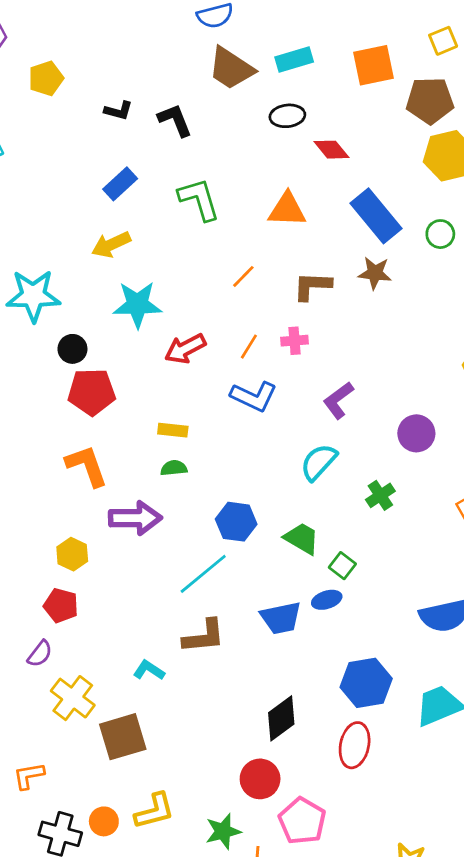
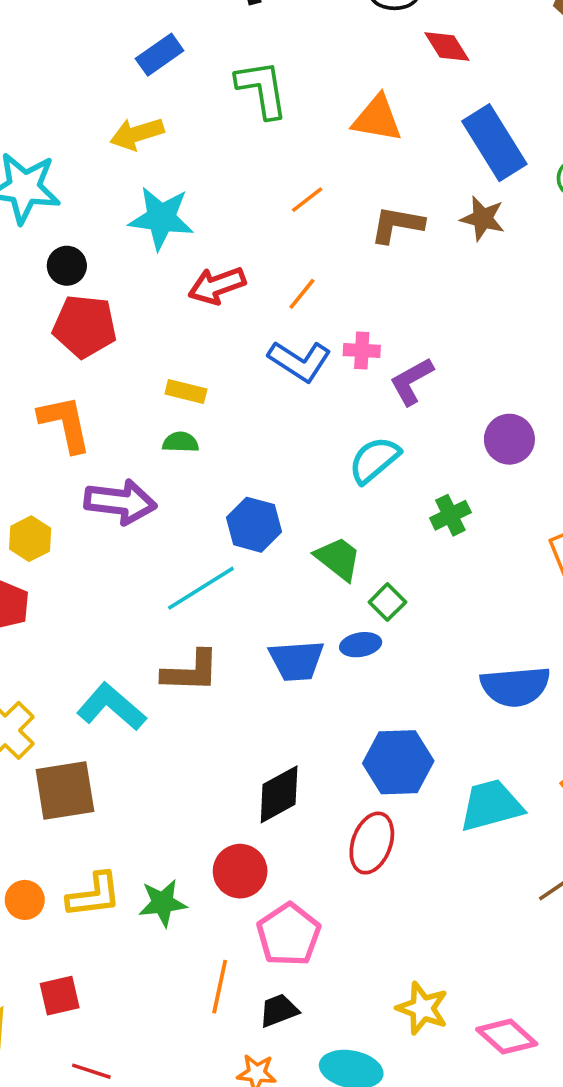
pink cross: (295, 341) -> (362, 350), moved
cyan L-shape: (149, 670) -> (111, 707), size x1.6
green star: (223, 831) -> (163, 903), moved

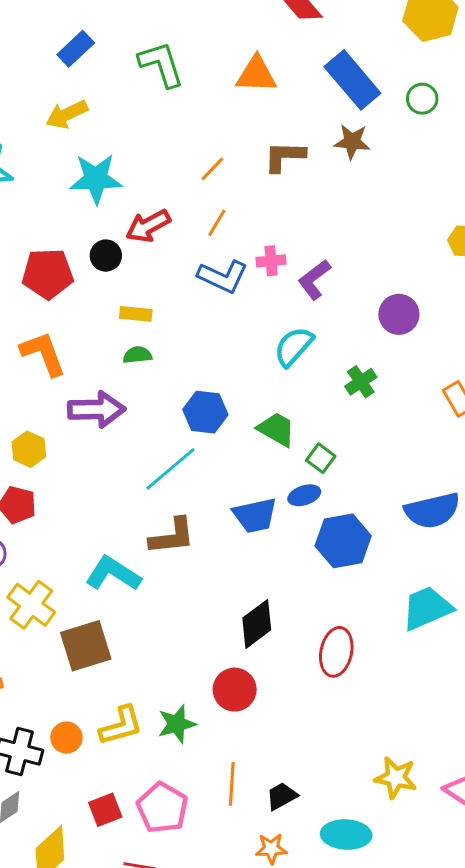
orange line: (307, 200) -> (212, 169), moved
black circle: (67, 266) -> (106, 256), moved
blue hexagon: (398, 762) -> (343, 541), moved
pink pentagon: (289, 935) -> (162, 808), moved

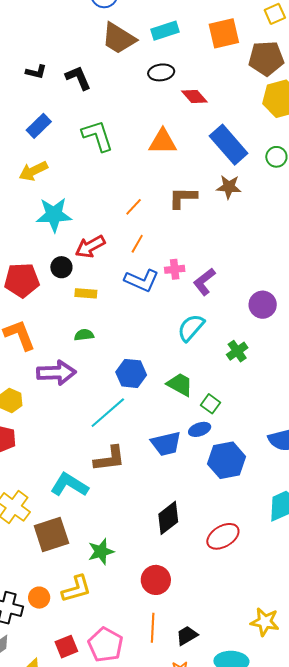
yellow rectangle: (136, 314) -> (86, 293), moved
red ellipse: (336, 652) -> (223, 536), turned 48
red circle: (235, 690) -> (156, 580), moved
green star: (177, 724) -> (101, 552), moved

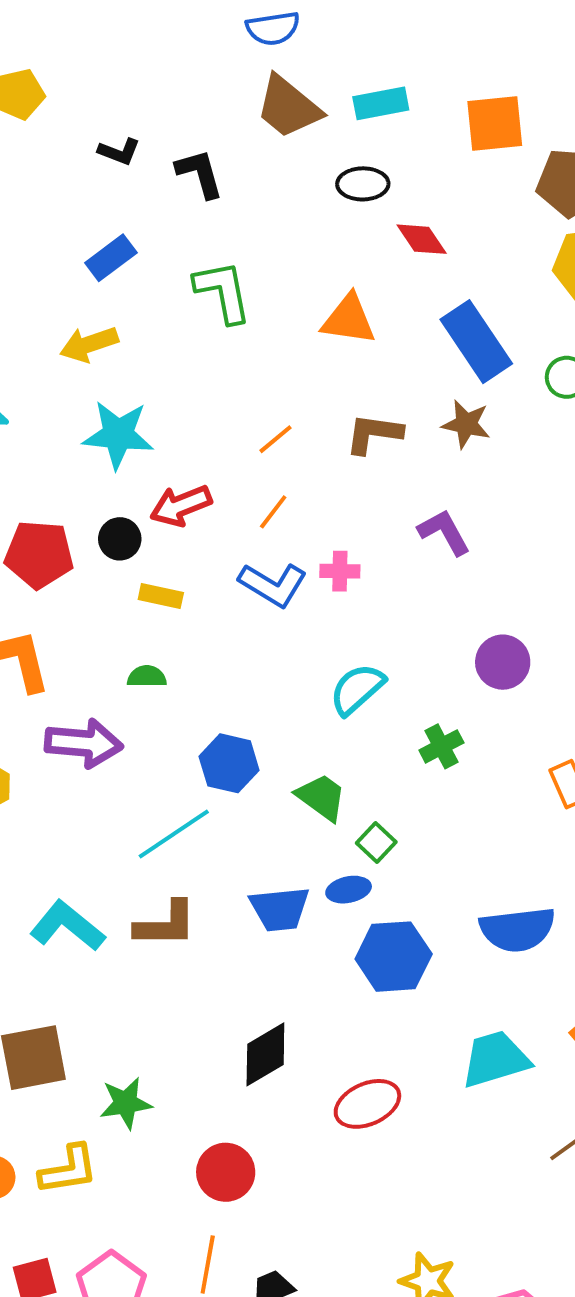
purple L-shape: (204, 282) -> (444, 532), moved, turned 92
cyan L-shape: (69, 485) -> (67, 926), moved

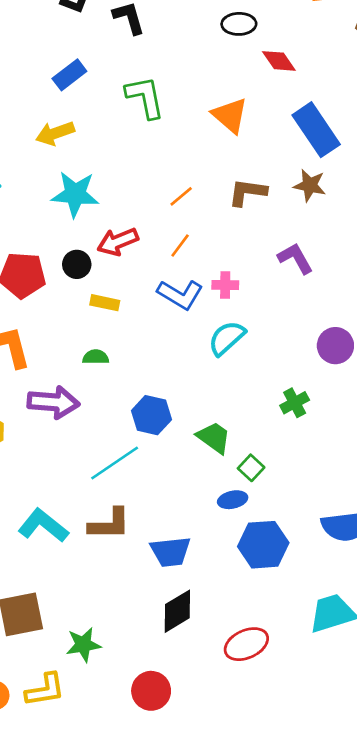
orange triangle: (349, 319) -> (230, 115), turned 33
cyan semicircle: (357, 689) -> (227, 338), moved
blue trapezoid: (280, 909) -> (171, 552), moved

